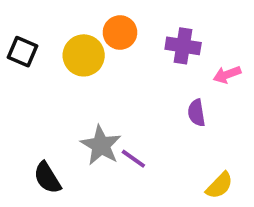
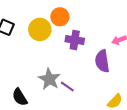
purple cross: (183, 46) -> (75, 40), moved
purple semicircle: (196, 113) -> (102, 61), size x1.5

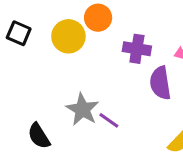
purple cross: (75, 40) -> (137, 49), moved

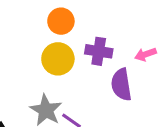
yellow circle: (68, 36) -> (58, 59), moved

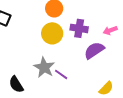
purple semicircle: (121, 85) -> (94, 50), turned 65

